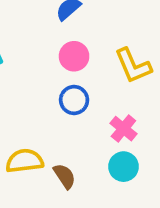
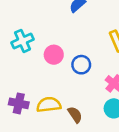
pink circle: (74, 56) -> (54, 55), moved

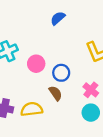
brown semicircle: (75, 115) -> (56, 93), moved

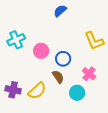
yellow semicircle: (32, 109) -> (37, 91), turned 144
cyan circle: (91, 113) -> (77, 93), moved

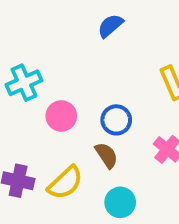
pink circle: (41, 51) -> (61, 116), moved
cyan circle: (77, 93) -> (120, 202), moved

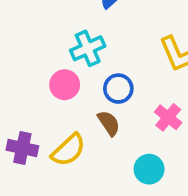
cyan cross: (24, 83) -> (88, 48), moved
cyan circle: (120, 202) -> (149, 169), moved

